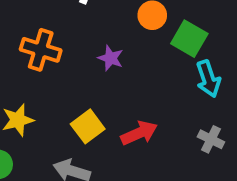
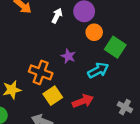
orange cross: (41, 50) -> (41, 72), moved
cyan arrow: (208, 79) -> (98, 70), moved, turned -102

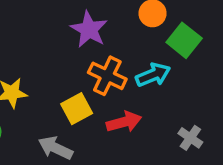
purple star: (68, 56) -> (89, 29), moved, size x1.5
orange cross: (41, 72) -> (107, 76), moved

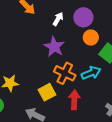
red arrow: (124, 122) -> (74, 100), turned -72

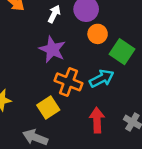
red arrow: (74, 100) -> (97, 120), moved

